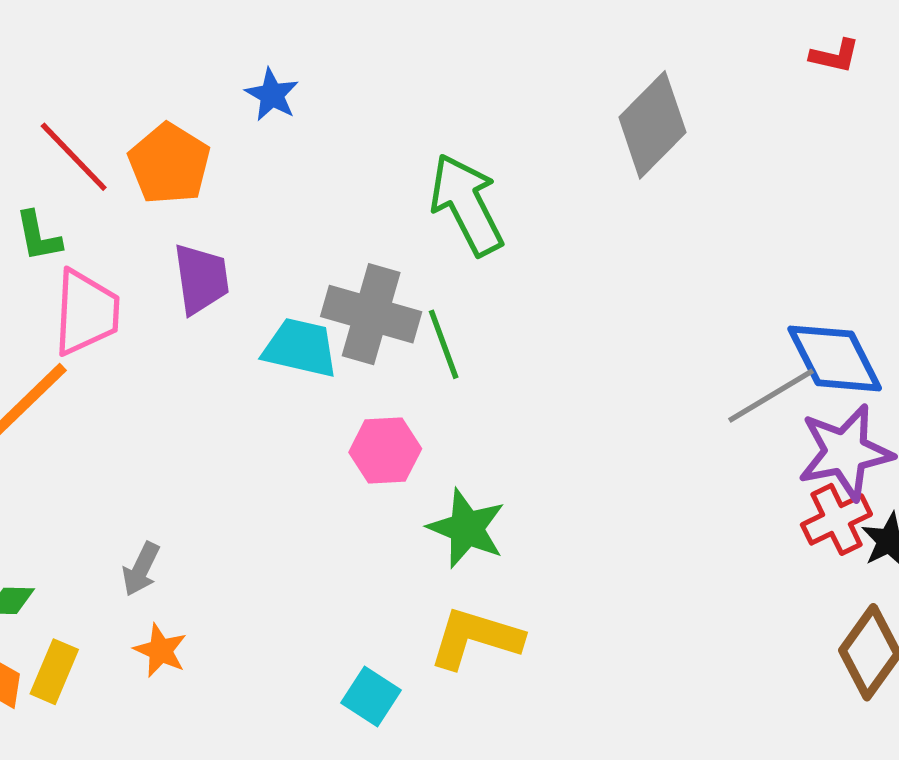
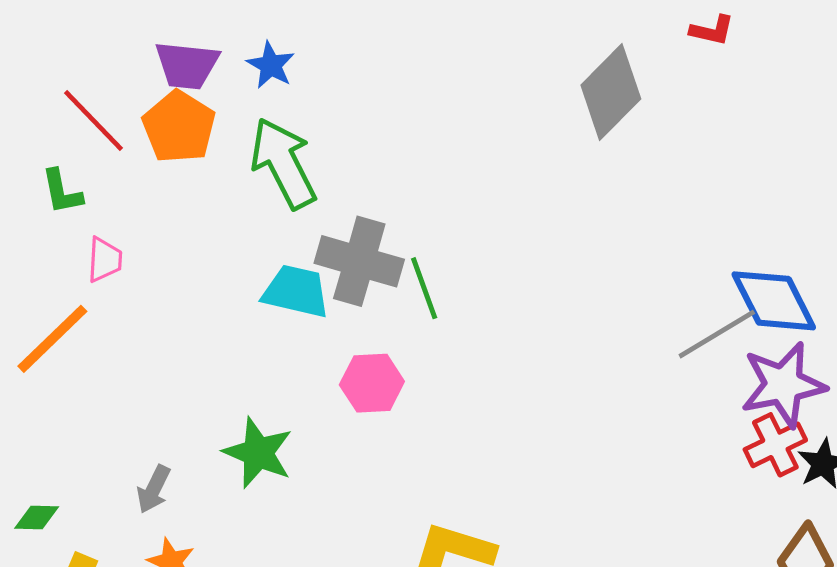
red L-shape: (835, 56) -> (712, 30), moved
green arrow: (467, 204) -> (283, 163), moved
purple trapezoid: (201, 279) -> (187, 65), moved, turned 104
pink trapezoid: (86, 312) -> (105, 260), size x0.6
green star: (467, 528) -> (258, 453), moved

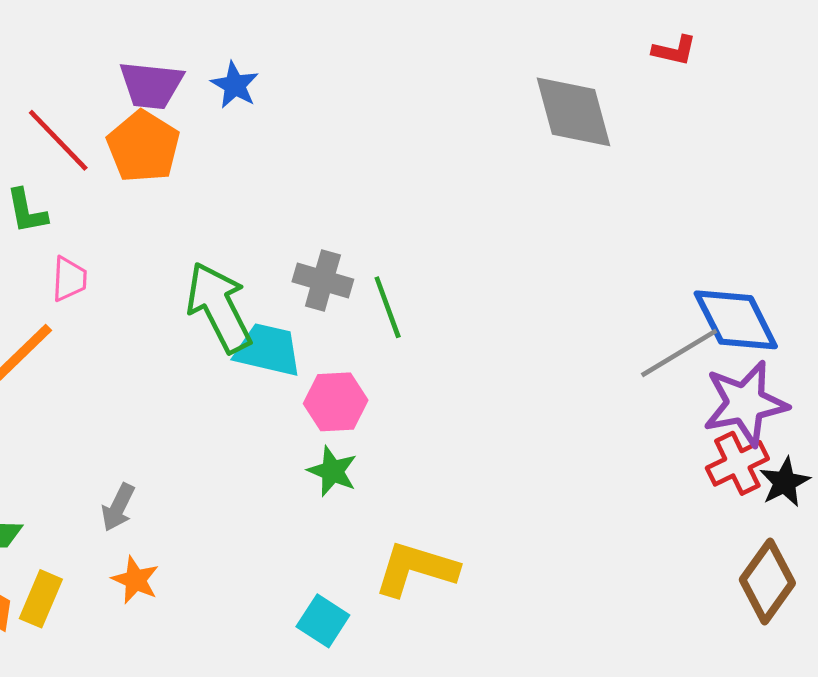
gray diamond: (611, 92) -> (573, 112), turned -60
green arrow: (283, 163) -> (219, 307), moved
gray cross: (359, 261) -> (323, 280), size x0.7
cyan trapezoid: (296, 291) -> (268, 350), moved
green star: (258, 453) -> (332, 471), moved, size x0.7

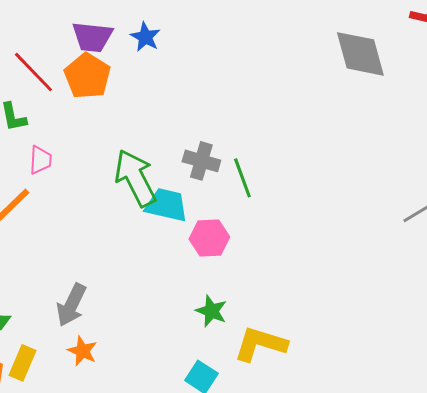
green star: (332, 471) -> (211, 311), moved
gray arrow: (118, 507) -> (71, 305), size x1.4

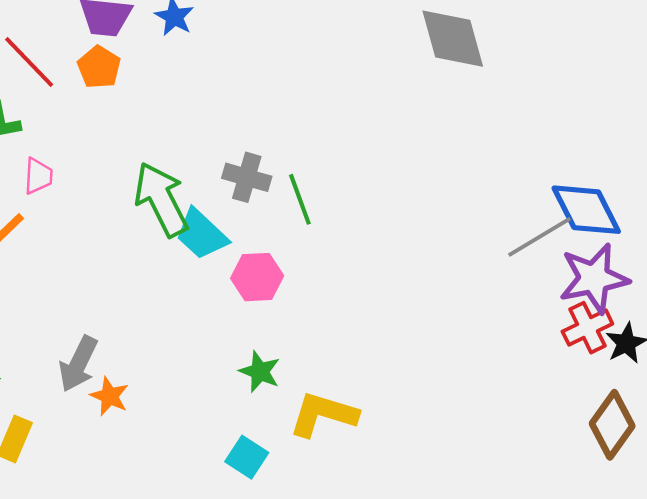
orange pentagon: (87, 76) -> (99, 67), size x0.7
cyan trapezoid: (166, 205) -> (201, 234), turned -150
orange star: (82, 351) -> (109, 396), moved

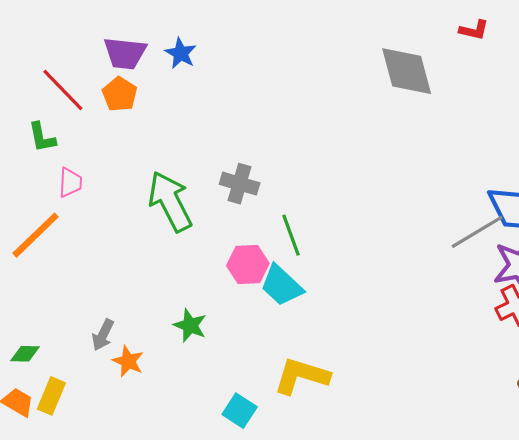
green line: (300, 199) -> (291, 235), moved
cyan trapezoid: (201, 234) -> (282, 286), moved
gray arrow: (78, 364) -> (103, 335), size x0.7
green star: (260, 372) -> (190, 325), moved

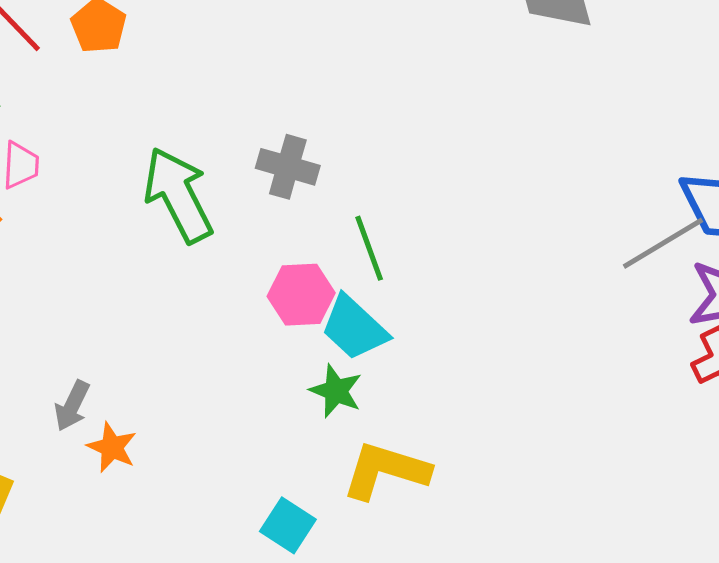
green star: (190, 325) -> (336, 391), moved

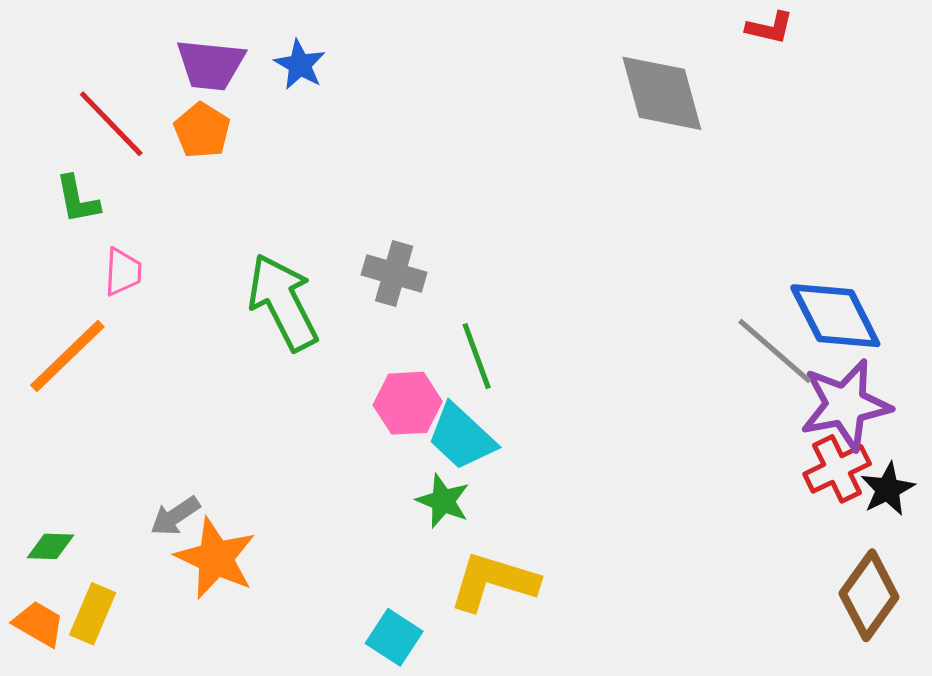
gray line: (663, 243) -> (775, 351), turned 72
gray arrow: (72, 406) -> (175, 516), turned 30
orange star: (112, 447) -> (216, 558), size x1.6

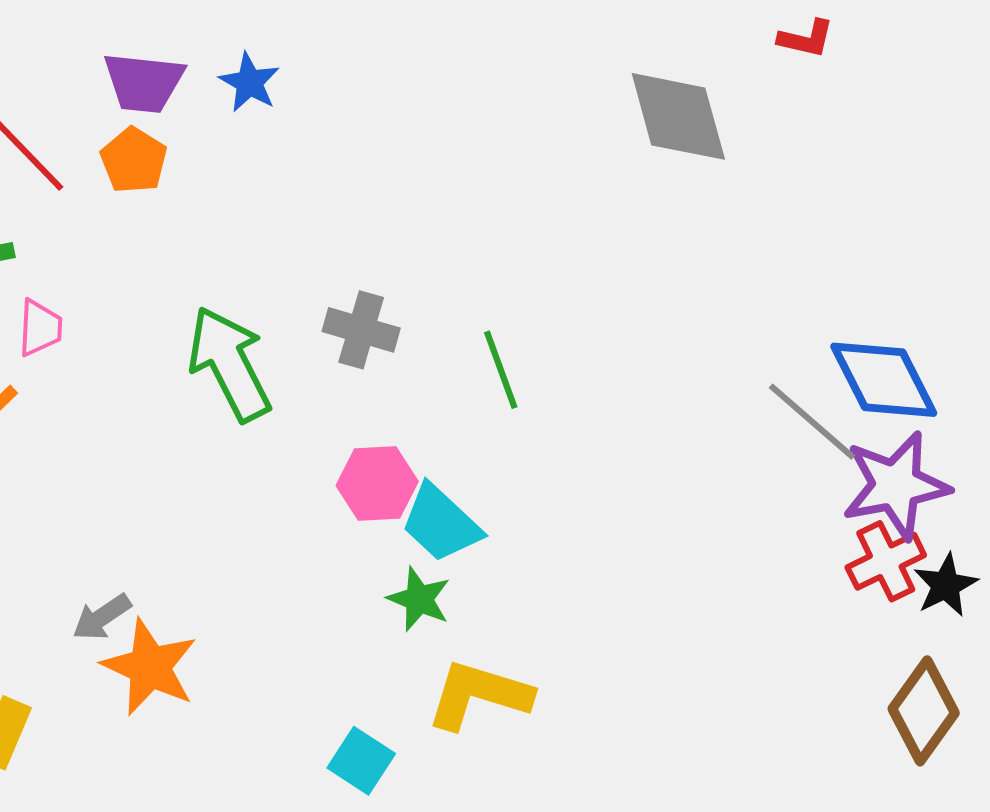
green line: (477, 356) -> (501, 370), moved

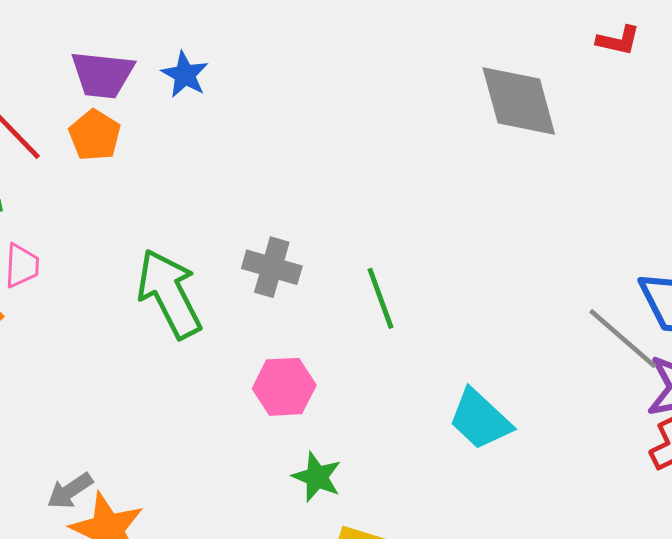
cyan trapezoid: (441, 523) -> (480, 419), moved

